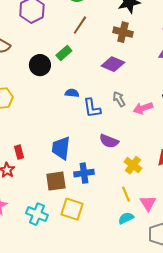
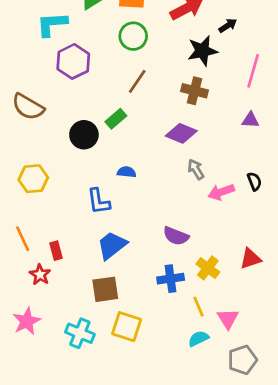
gray arrow: (119, 99) -> (196, 169), moved
blue L-shape: (92, 108) -> (99, 201), moved
blue trapezoid: (61, 148) -> (112, 245), turned 45
blue cross: (84, 173) -> (171, 279), moved

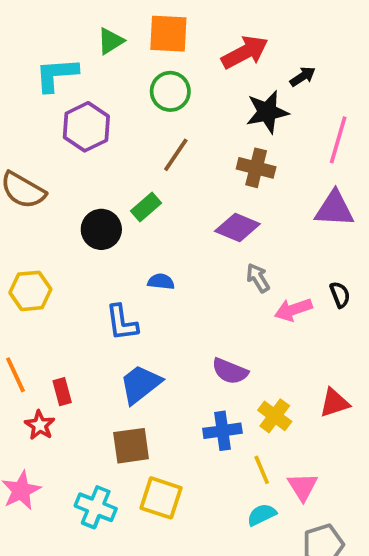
purple triangle: (250, 120) -> (334, 209), size x1.6

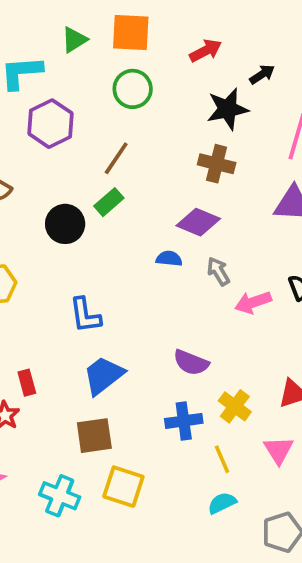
red arrow: (245, 52) -> (206, 51), size x0.7
brown line: (176, 155) -> (116, 158), moved
blue semicircle: (161, 282) -> (169, 259), moved
pink triangle: (303, 487) -> (279, 450), moved

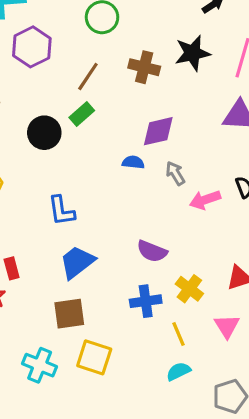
black star: (227, 109) -> (193, 53), moved
brown cross: (217, 164) -> (144, 67), moved
purple diamond: (198, 222) -> (158, 131), turned -36

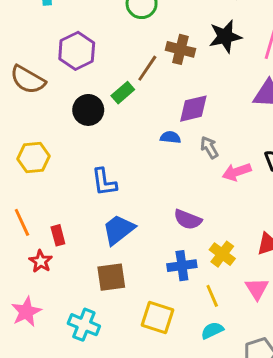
purple hexagon: (32, 47) -> (77, 51), moved
brown line: (88, 77) -> (147, 68), moved
yellow square: (94, 357) -> (157, 317), moved

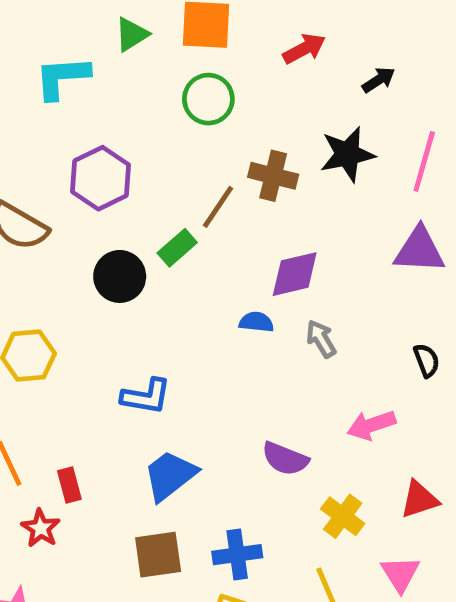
pink arrow: (237, 172) -> (371, 425), moved
blue L-shape: (104, 182) -> (146, 396), turned -72
blue cross: (182, 266) -> (237, 555), moved

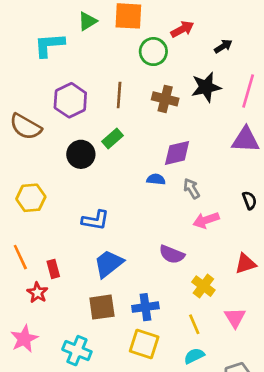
green circle: (208, 99) -> (153, 52), moved
brown line: (218, 207) -> (119, 95), moved, turned -30
pink arrow: (371, 425) -> (206, 220), moved
red triangle: (419, 499) -> (246, 264), moved

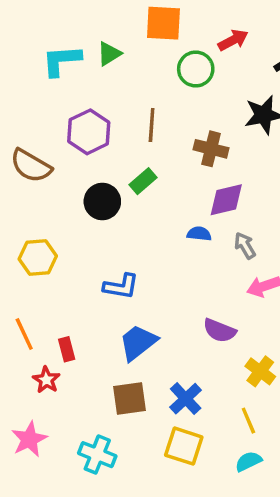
green triangle: (87, 21) -> (109, 54), moved
brown cross: (165, 99) -> (211, 149), moved
blue cross: (145, 307) -> (186, 399), turned -35

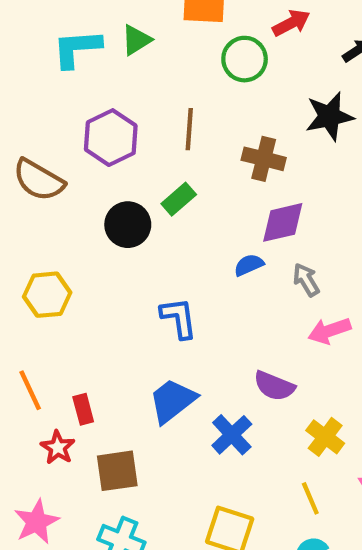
blue semicircle: (199, 234) -> (249, 265), turned -30
blue L-shape: (121, 286) -> (179, 318), moved, turned -108
brown square: (129, 399) -> (117, 471), moved
blue cross: (186, 399) -> (232, 435), moved

